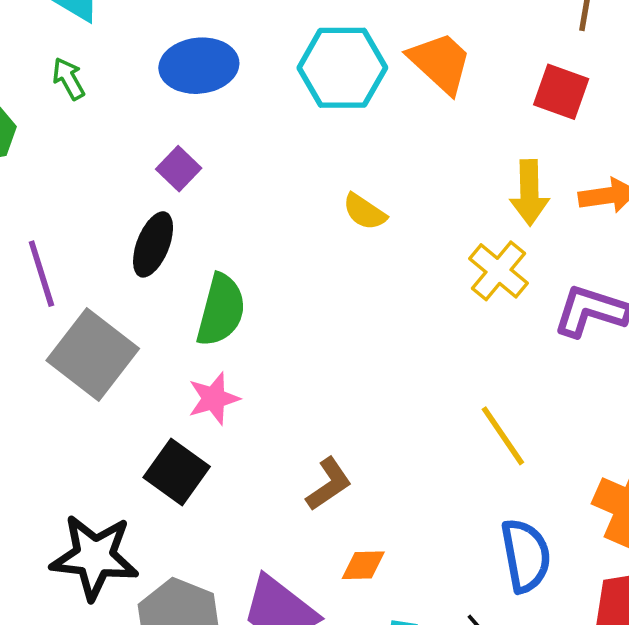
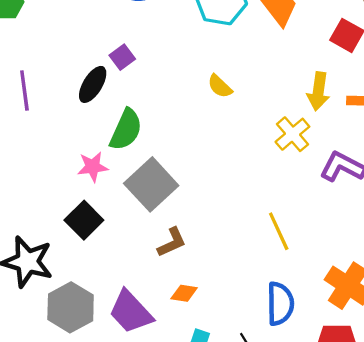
purple square: (179, 169) -> (122, 57), moved
gray square: (93, 354) -> (151, 184), moved
pink star: (214, 398) -> (93, 167), moved

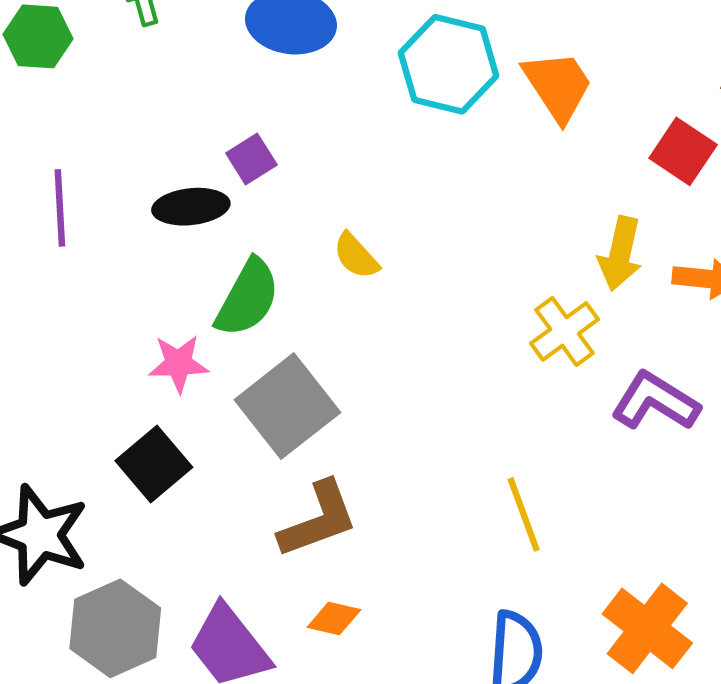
black ellipse: (93, 84) -> (191, 207), turned 48
yellow semicircle: (220, 86) -> (356, 256), moved
brown L-shape: (172, 242) -> (318, 520), size x1.4

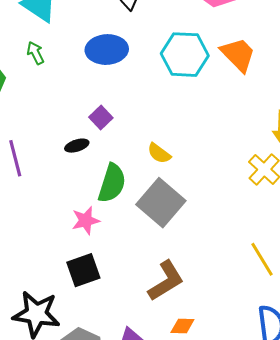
black ellipse: (191, 207) -> (77, 146), size x0.7
gray square: (287, 406) -> (161, 203), moved
black square: (154, 464) -> (83, 270), turned 32

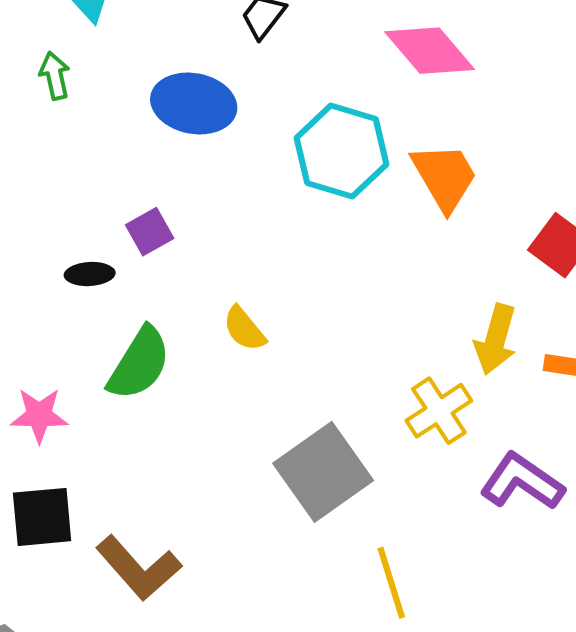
gray square: (161, 203) -> (323, 472), moved
pink star: (86, 220) -> (39, 415), moved
brown L-shape: (166, 281) -> (139, 568), moved, turned 66

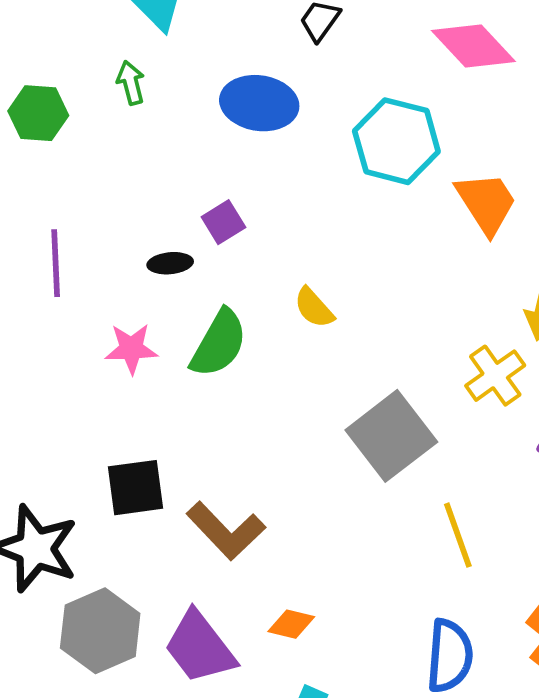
orange trapezoid: (444, 177) -> (486, 203), moved
pink star: (39, 415) -> (131, 349), moved

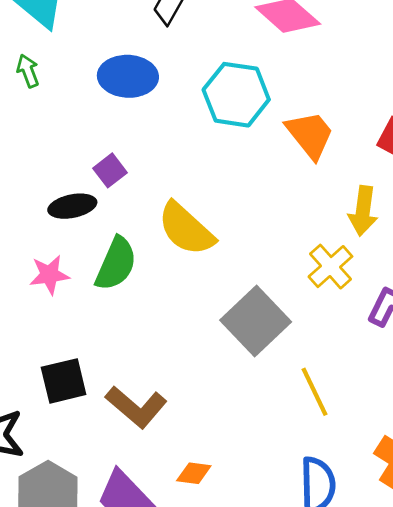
black ellipse: (170, 263) -> (72, 206), size x1.4
yellow semicircle: (314, 308) -> (186, 229), size x1.8

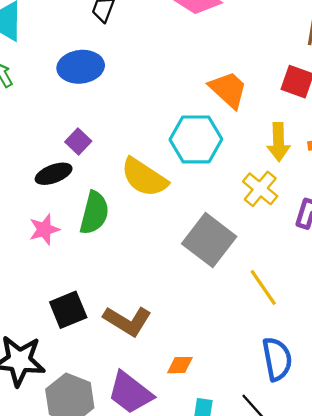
cyan hexagon: (236, 95) -> (196, 139), moved

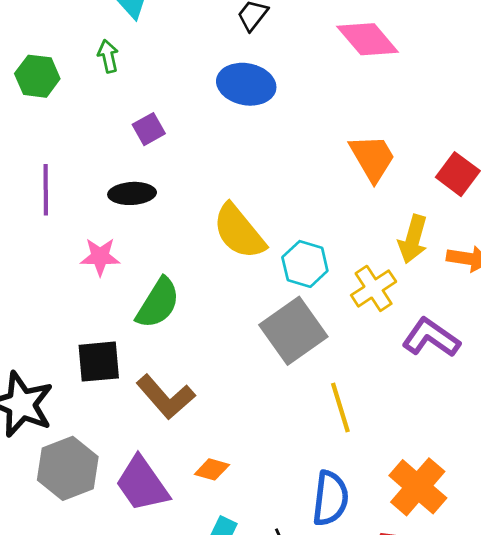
blue ellipse: (81, 67) -> (246, 84), moved
cyan hexagon: (196, 139) -> (305, 264), moved, size x0.7
purple square: (78, 142) -> (149, 129), moved
green semicircle: (94, 213) -> (158, 303), moved

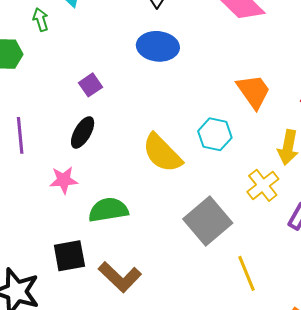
green arrow: (108, 56) -> (41, 20), moved
black ellipse: (132, 193) -> (83, 132), turned -52
cyan hexagon: (305, 264) -> (215, 134), moved
green semicircle: (158, 303) -> (108, 210), turned -126

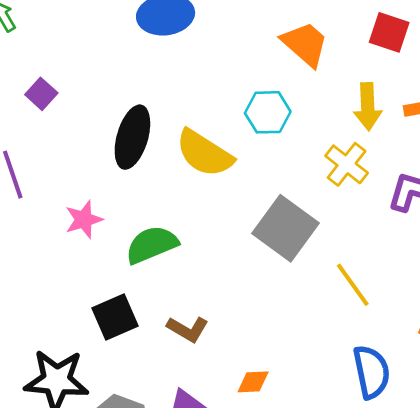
purple square: (90, 85) -> (41, 94), moved
black ellipse: (83, 132) -> (132, 137), moved, size x1.4
brown L-shape: (120, 277) -> (188, 329), size x0.7

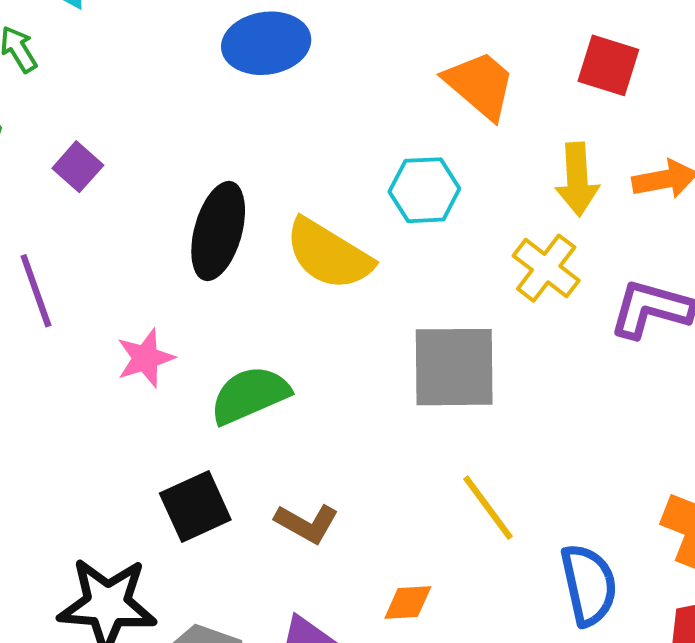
gray square: (285, 228) -> (454, 367), turned -36
yellow line: (353, 285) -> (488, 508), moved

